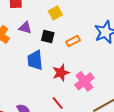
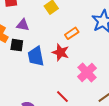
black square: (48, 36) -> (17, 45), moved
red star: (61, 73) -> (61, 52), moved, turned -30

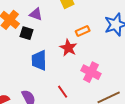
blue trapezoid: (36, 56) -> (39, 60), moved
pink cross: (87, 72) -> (91, 72), turned -30

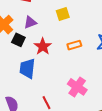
purple triangle: (36, 14) -> (30, 22), turned -48
red star: (68, 48) -> (43, 46), moved

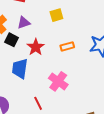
pink cross: (77, 87) -> (58, 81), moved

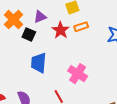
orange rectangle: (67, 46) -> (81, 27), moved
red star: (36, 47) -> (61, 30), moved

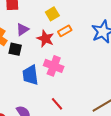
pink cross: (78, 74) -> (54, 66), moved

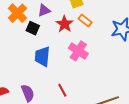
orange rectangle: (65, 31) -> (85, 21), turned 56
pink cross: (54, 66) -> (78, 51), moved

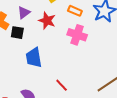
orange rectangle: (85, 21) -> (75, 11), moved
pink cross: (78, 51) -> (77, 35), moved

